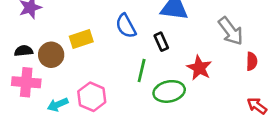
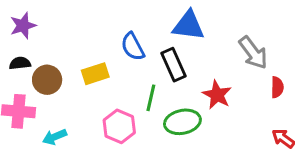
yellow rectangle: (81, 39) -> (95, 74), moved
black rectangle: (161, 42) -> (173, 65), size x1.5
black semicircle: (24, 51) -> (20, 63), moved
pink hexagon: (92, 97) -> (119, 126), moved

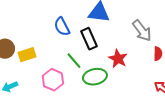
yellow rectangle: (95, 74) -> (27, 55), moved
green line: (151, 98) -> (74, 61), turned -54

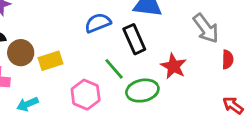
blue semicircle: (62, 27) -> (98, 23), turned 96

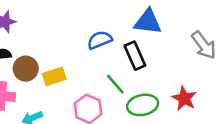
red star: (174, 66) -> (184, 98), moved

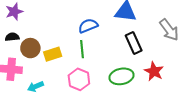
black rectangle: (135, 56) -> (134, 43), moved
green line: (115, 84) -> (82, 49), moved, turned 36

